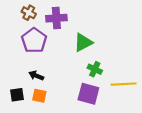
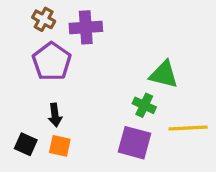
green triangle: (83, 43) -> (164, 74), moved, turned 42
black arrow: (36, 76) -> (55, 115), turned -120
black square: (17, 95) -> (26, 144), turned 32

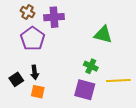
green triangle: (164, 74) -> (103, 34), moved
black square: (26, 144) -> (16, 79), moved, turned 32

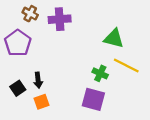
purple pentagon: (33, 39) -> (18, 43), moved
yellow line: (118, 80) -> (126, 66), moved, turned 30
orange square: (38, 92) -> (41, 102), turned -32

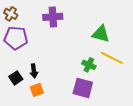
brown cross: (30, 14) -> (11, 14), moved
purple pentagon: (18, 43) -> (16, 38), turned -30

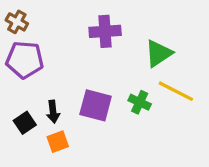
purple cross: (53, 17) -> (105, 31), moved
green triangle: (101, 34) -> (159, 53), turned -48
purple square: (83, 88) -> (96, 105), moved

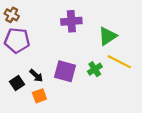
green cross: (140, 102) -> (95, 69), turned 32
black arrow: (53, 112) -> (36, 76), turned -40

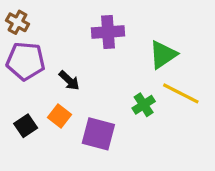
purple square: (65, 71) -> (98, 134), moved
black arrow: (36, 76) -> (69, 80), moved
orange square: (39, 96) -> (60, 116), moved, turned -32

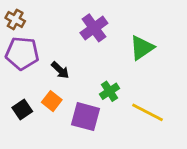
purple cross: (108, 32) -> (94, 28), turned -32
yellow line: (181, 93) -> (147, 112), moved
green cross: (144, 105) -> (109, 91), moved

